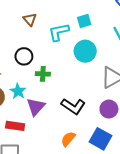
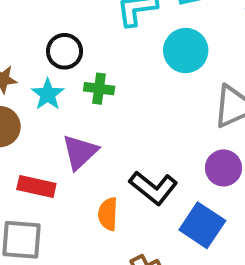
cyan star: (18, 91) -> (48, 94), moved
black L-shape: (73, 106) -> (153, 188), moved
orange semicircle: (68, 139) -> (108, 214), moved, turned -42

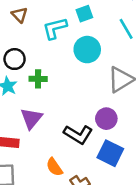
purple circle: (223, 168) -> (106, 119), moved
orange semicircle: (108, 214) -> (54, 167), moved, turned -30

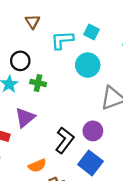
cyan square: (84, 14) -> (91, 32), turned 35
black L-shape: (78, 134) -> (65, 140), turned -95
orange semicircle: (54, 167) -> (37, 166), turned -90

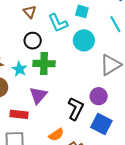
cyan L-shape: (62, 40) -> (58, 23), turned -100
black circle: (20, 61) -> (33, 41), moved
green cross: (38, 83) -> (44, 64), size x1.5

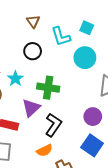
green cross: (44, 64) -> (48, 88), moved
black L-shape: (76, 109) -> (53, 125), moved

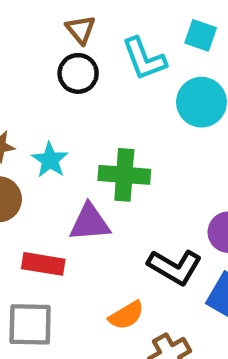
black circle: (33, 51) -> (78, 73), moved
purple triangle: (31, 108) -> (90, 223), turned 42
black L-shape: (53, 125) -> (175, 267), moved, turned 90

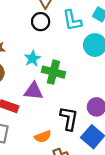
cyan star: (50, 160) -> (32, 58), moved
black L-shape: (175, 267) -> (69, 118), turned -120

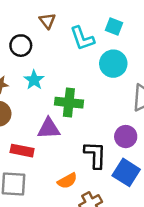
black circle: (41, 22) -> (21, 46), moved
cyan star: (32, 58) -> (34, 80), moved

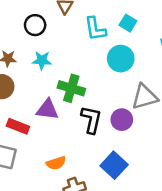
cyan star: (34, 80) -> (42, 60), turned 30
purple circle: (126, 137) -> (122, 120), moved
black L-shape: (95, 155) -> (91, 120), moved

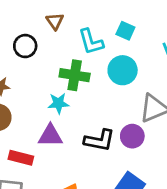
cyan star: (42, 60) -> (58, 103), moved
green cross: (71, 88) -> (75, 75), moved
black L-shape: (91, 120) -> (99, 140), turned 96

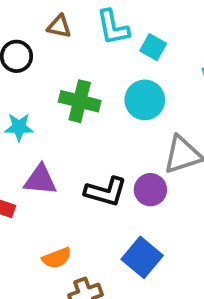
brown triangle: (55, 21) -> (59, 26), turned -48
cyan L-shape: (91, 42) -> (113, 27), moved
cyan star: (58, 103) -> (19, 127), moved

